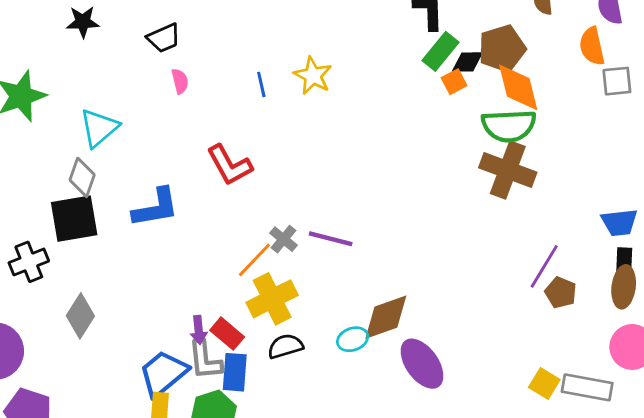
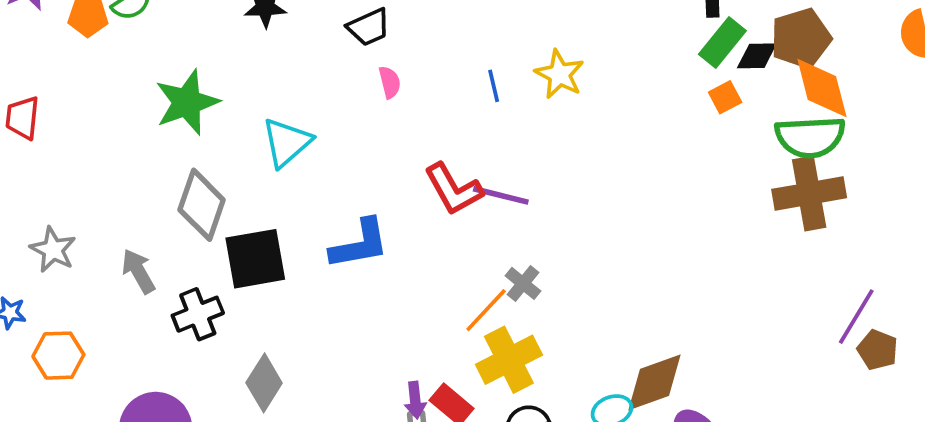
orange square: (454, 82) -> (725, 97), moved
brown cross: (508, 170) -> (809, 194), turned -30
gray diamond: (82, 177) -> (202, 205), moved, size x1.4
purple line: (331, 239) -> (501, 195), moved

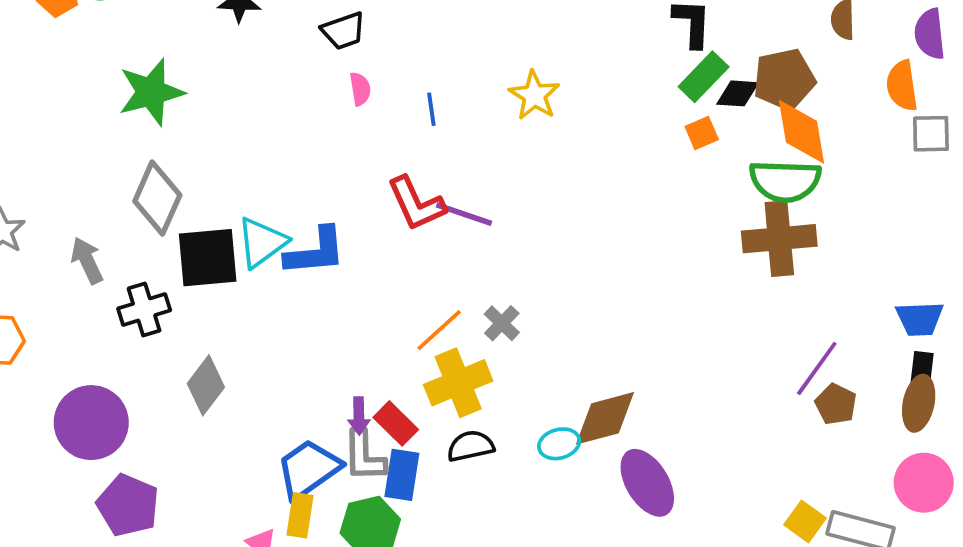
blue line: (494, 86) -> (431, 109), moved
cyan triangle: (287, 142) -> (262, 242), moved
gray cross: (523, 283) -> (502, 323), moved

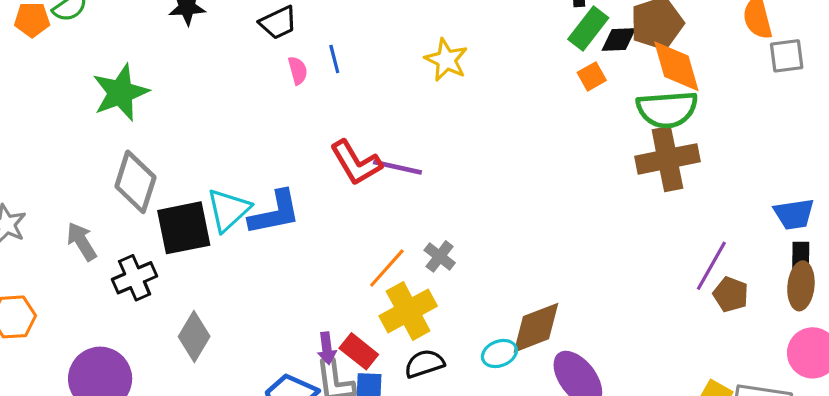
blue line: (431, 109) -> (334, 59), moved

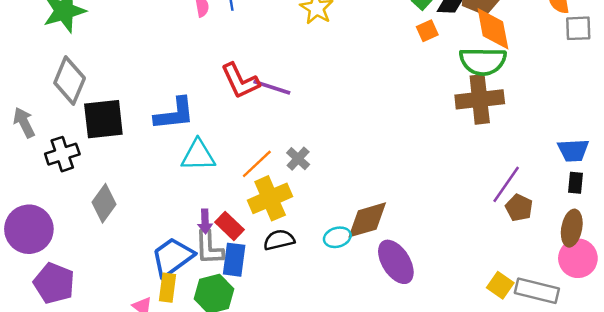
cyan triangle: (228, 210) -> (198, 155), moved, turned 36
brown ellipse: (801, 286) -> (572, 228), moved

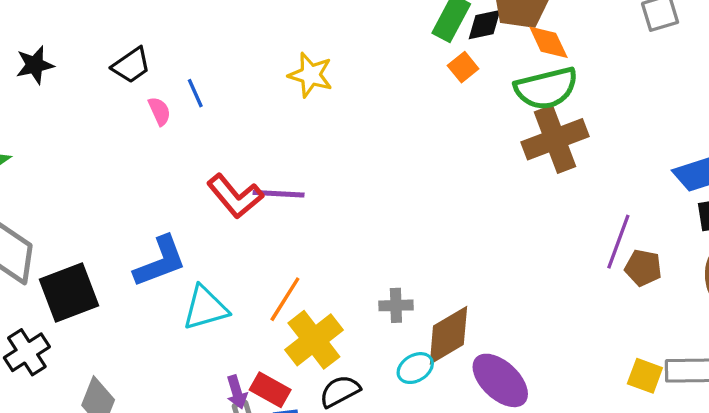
orange diamond: (493, 29) -> (548, 42), size x0.7
gray cross: (298, 159) -> (396, 305), moved, turned -30

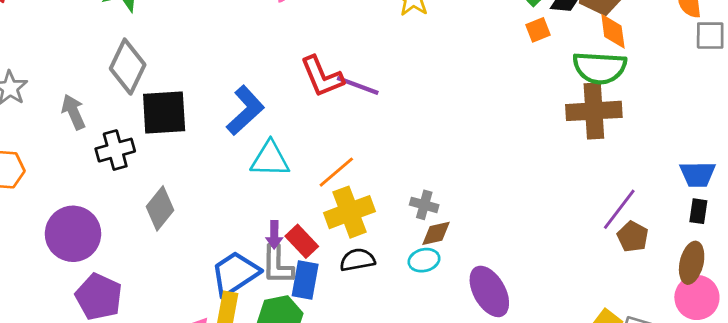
blue L-shape: (160, 262) -> (245, 110), turned -39
brown diamond: (448, 335) -> (436, 233), moved, size x0.6

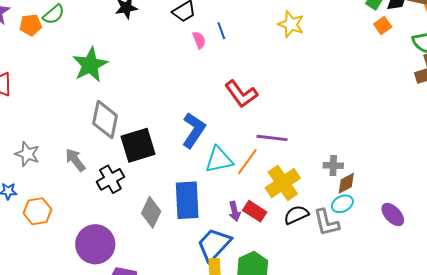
purple line: (358, 86) -> (272, 138), moved
orange line: (336, 172) -> (247, 162), moved
gray L-shape: (277, 265) -> (326, 223), moved
blue rectangle: (305, 280) -> (187, 200), moved, size x1.4
purple ellipse: (489, 291) -> (393, 214), size x0.7

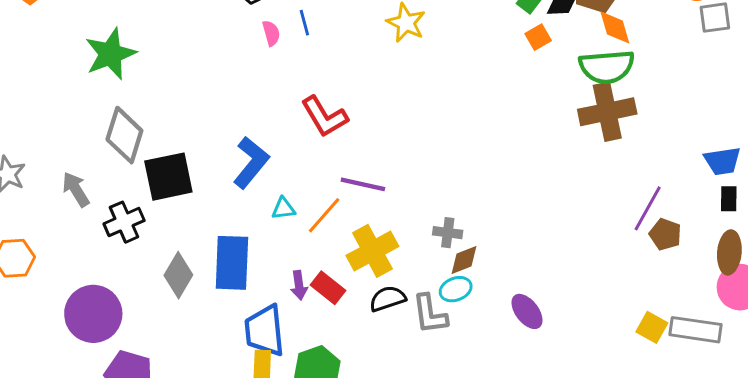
cyan triangle: (219, 160) -> (283, 209), size x0.6
blue trapezoid: (214, 245) -> (265, 331), turned -54

